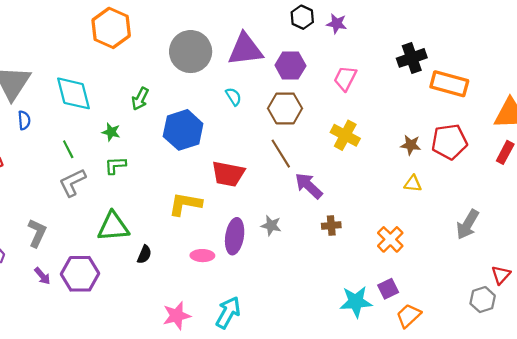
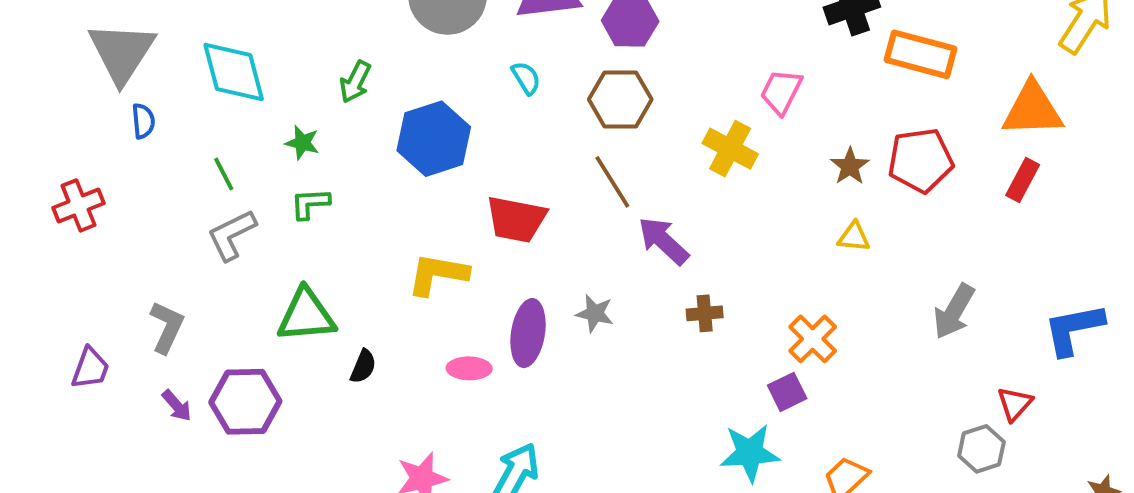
pink trapezoid: (345, 78) -> (781, 92), moved
brown star: (411, 145) -> (850, 166), turned 30
purple square: (388, 289) -> (787, 392), moved

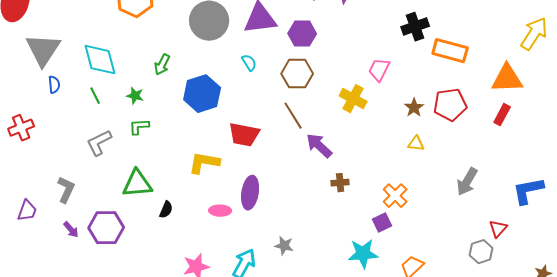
green line: (224, 174) -> (95, 96), moved
gray star: (595, 313) -> (284, 246), moved

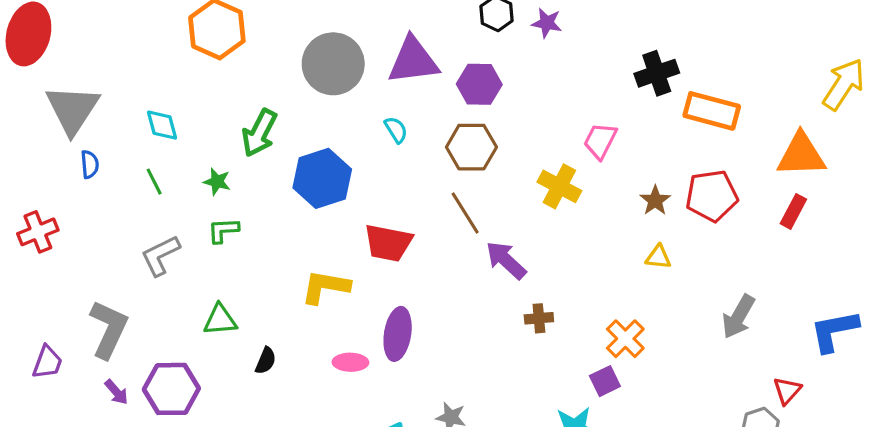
cyan diamond: (100, 60) -> (162, 125), size x0.6
green arrow: (162, 65) -> (259, 133), size x1.4
green triangle: (137, 184) -> (220, 320), size x0.7
gray L-shape: (66, 190) -> (109, 329), size x1.4

